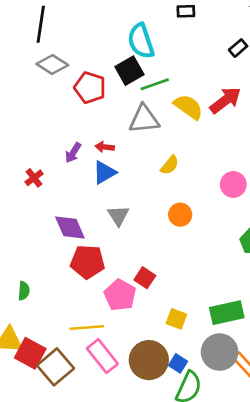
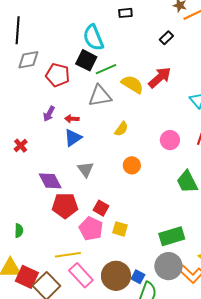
gray diamond: (52, 64) -> (28, 60), turned -40
black square: (129, 71) -> (86, 60), turned -30
purple arrow: (73, 153) -> (49, 114), moved
red square: (145, 278) -> (101, 208), moved
yellow square: (176, 319) -> (120, 229), moved

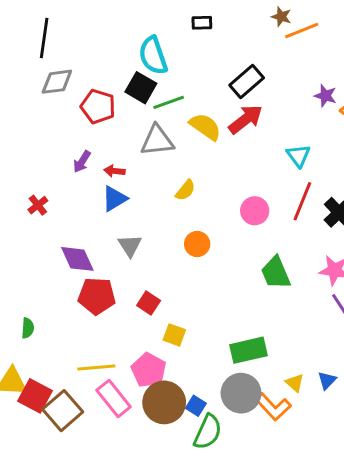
black rectangle: (166, 38) -> (247, 82), moved, size x1.6
pink pentagon: (91, 229) -> (149, 370), moved

